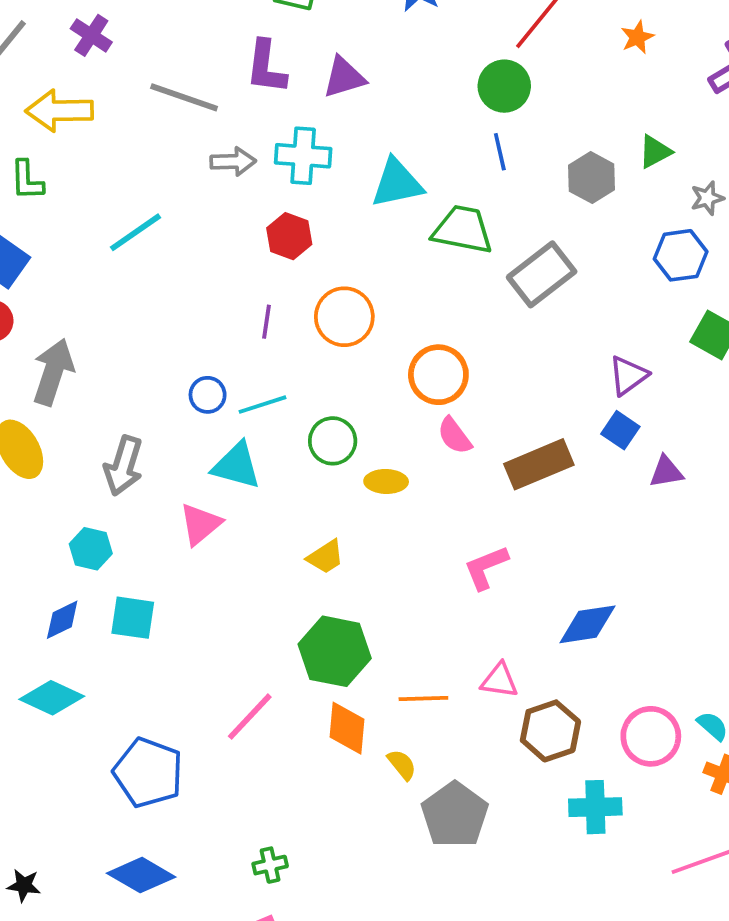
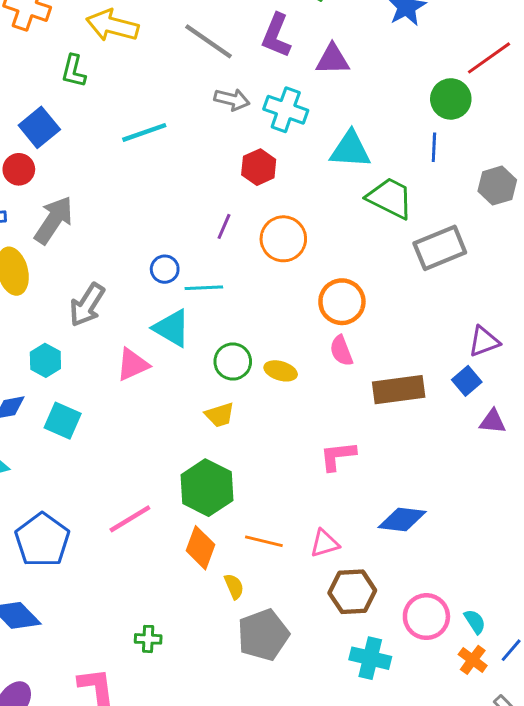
green circle: (333, 441) -> (233, 362), moved
pink triangle: (499, 680) -> (325, 543), turned -40
green cross: (270, 865) -> (148, 639), moved

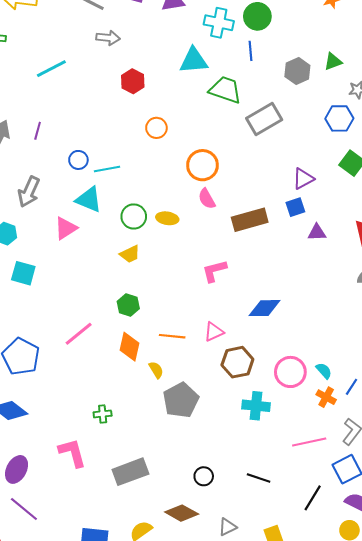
cyan cross: (286, 110) -> (219, 23), moved
purple line: (224, 226) -> (38, 131), moved
orange circle: (283, 239) -> (156, 128), size x0.7
blue square: (467, 381) -> (295, 207), turned 30
green hexagon: (207, 488) -> (128, 305), size x0.6

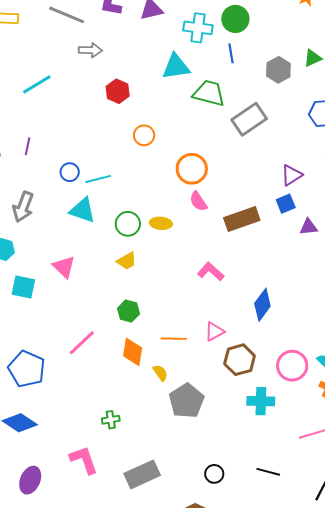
pink triangle: (66, 228) -> (64, 267), moved, turned -40
pink L-shape: (214, 271) -> (211, 272), turned 60
blue diamond: (265, 308) -> (262, 305), turned -48

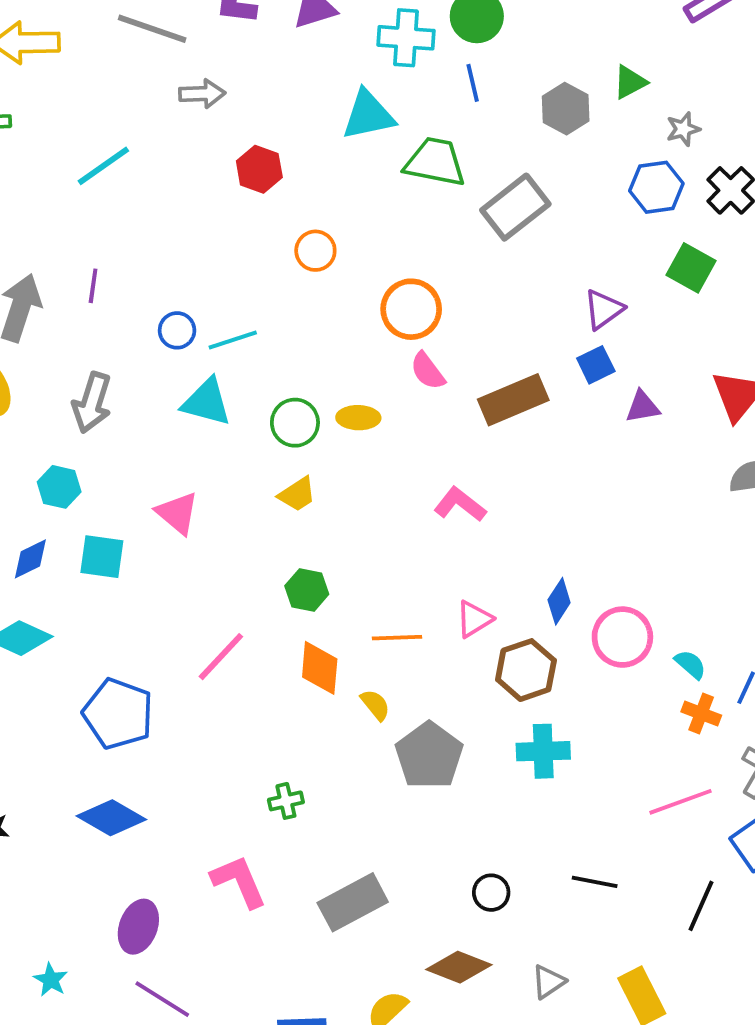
blue diamond: (262, 305) -> (559, 601), moved, size x0.7
pink circle: (292, 366) -> (622, 637), moved
cyan cross: (261, 401) -> (543, 751), moved

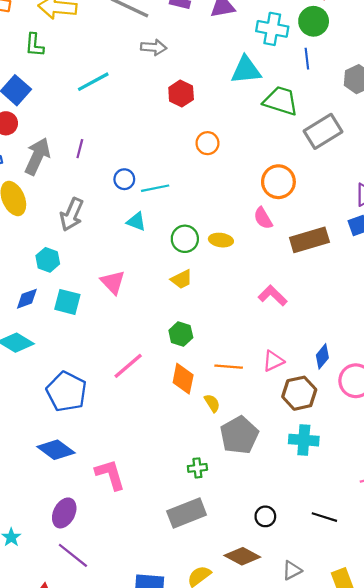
orange circle: (411, 309) -> (278, 182), moved
cyan triangle: (207, 402) -> (136, 221), size x0.7
green cross: (286, 801) -> (197, 468), moved
pink L-shape: (239, 881) -> (110, 475), moved

